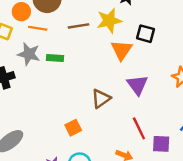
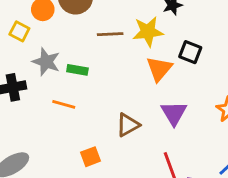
orange line: (38, 28) -> (64, 104), moved

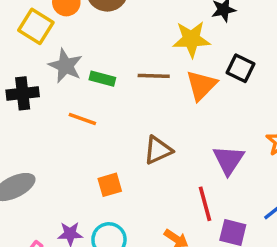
yellow square: (19, 31) -> (36, 26), size x1.4
brown line: (110, 34) -> (154, 76), moved
purple triangle: (174, 113) -> (229, 160), moved

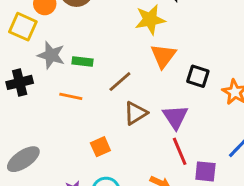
black square: (240, 68) -> (198, 76), moved
brown line: (154, 76) -> (120, 82), moved, turned -35
purple triangle: (229, 160) -> (175, 117), moved

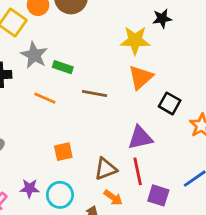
brown line: (120, 82) -> (94, 93), turned 40
brown triangle: (136, 113) -> (106, 169), moved
purple triangle: (175, 117) -> (140, 138), turned 40

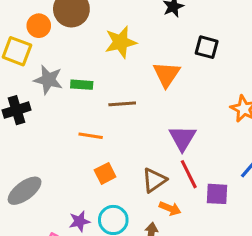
yellow star: (135, 40) -> (121, 42), moved
orange line: (45, 98) -> (91, 136), moved
black square: (170, 103) -> (207, 47), moved
purple triangle: (140, 138) -> (182, 138), turned -32

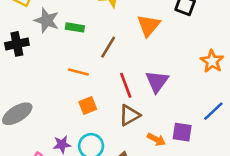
brown line: (122, 104) -> (108, 47), turned -60
red line: (189, 174) -> (126, 85), moved
orange arrow: (170, 208) -> (156, 139), moved

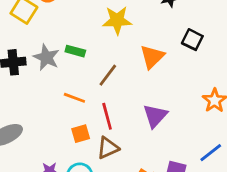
gray star: (47, 20) -> (46, 57), moved
red line: (126, 85) -> (107, 116), moved
brown triangle: (129, 115) -> (108, 148), moved

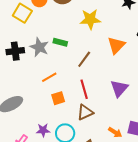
orange line: (74, 98) -> (49, 77), moved, turned -49
orange square: (81, 134) -> (58, 98), moved

